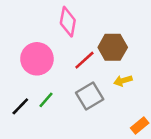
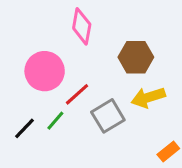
red line: (84, 60) -> (77, 94), moved
yellow arrow: (123, 81) -> (148, 97), size x1.5

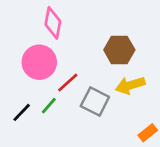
pink diamond: (82, 26) -> (53, 23), moved
gray square: (108, 116) -> (95, 102), turned -32

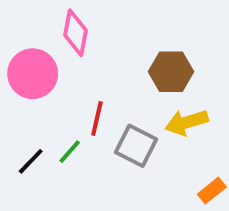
pink circle: (39, 62) -> (33, 74), moved
red line: (68, 83) -> (97, 118), turned -35

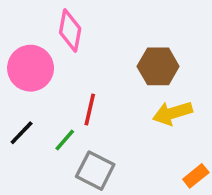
gray square: (136, 146) -> (95, 171), moved
black line: (31, 161) -> (22, 133), moved

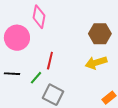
brown hexagon: (158, 66) -> (100, 34), moved
black line: (22, 133) -> (12, 74), turned 49

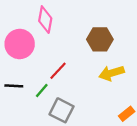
brown hexagon: (100, 34) -> (100, 39), moved
red line: (50, 61) -> (58, 71), turned 30

